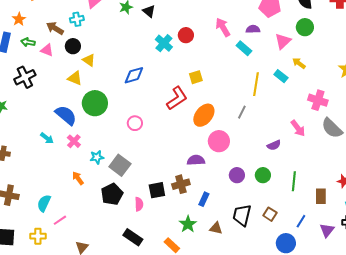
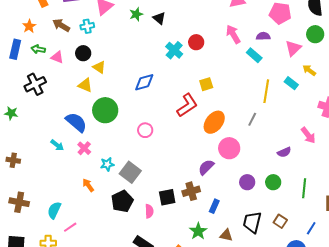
brown arrow: (55, 28) -> (61, 25), moved
purple semicircle: (196, 160) -> (206, 167), turned -42

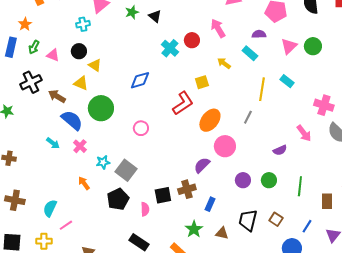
brown arrow: (61, 25) -> (57, 96), moved
pink arrow: (233, 34) -> (218, 28), moved
green circle: (315, 34) -> (313, 46), moved
green arrow: (38, 49) -> (34, 47), turned -72
yellow arrow: (309, 70) -> (224, 63), moved

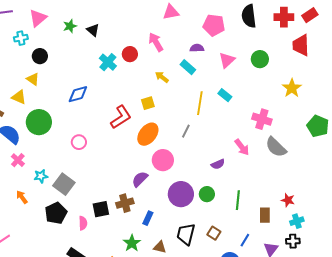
green circle: (313, 46) -> (260, 59), moved
black circle: (79, 51) -> (40, 56), moved
yellow square: (202, 82) -> (148, 103), moved
purple circle: (243, 180) -> (181, 194), size x1.6

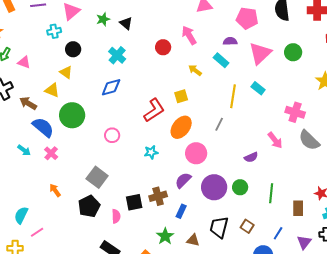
pink triangle: (227, 60) -> (260, 53), size x1.4
cyan cross: (108, 62) -> (117, 55), moved
cyan star: (41, 176) -> (151, 152), moved
purple semicircle: (140, 179) -> (183, 180), moved

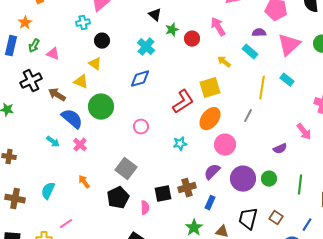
green star: (103, 19) -> (172, 30), moved
yellow square: (181, 96) -> (210, 88), size x1.5
cyan semicircle: (21, 215) -> (48, 191), moved

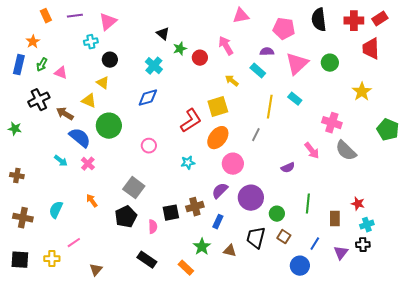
green circle: (269, 179) -> (277, 214), moved

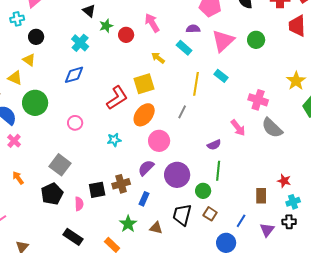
yellow star: (362, 92) -> (296, 81), moved
green line: (308, 204) -> (218, 171), moved

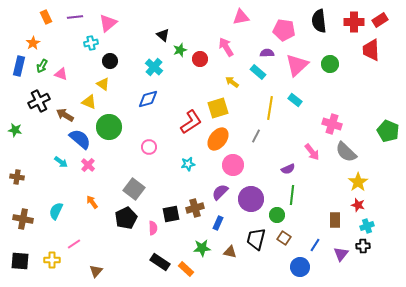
yellow star: (296, 81) -> (358, 182), moved
green star: (128, 224) -> (202, 248), turned 30
black rectangle: (73, 237) -> (160, 262), moved

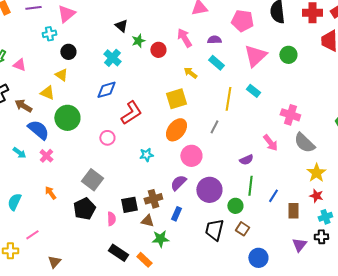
purple semicircle: (267, 53) -> (214, 40), moved
red L-shape: (191, 122) -> (131, 113), moved
blue line: (315, 245) -> (273, 196), moved
brown triangle: (230, 252) -> (147, 221), moved

